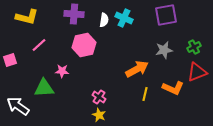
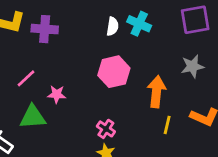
purple cross: (74, 14) -> (45, 29), moved
pink line: (39, 45) -> (26, 78), moved
pink hexagon: (84, 45) -> (114, 72), moved
orange arrow: (137, 69) -> (156, 92), turned -55

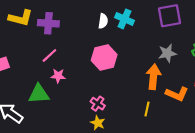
pink line: (26, 78) -> (49, 55), moved
orange arrow: (156, 92) -> (153, 77), moved
yellow line: (167, 125) -> (147, 109), moved

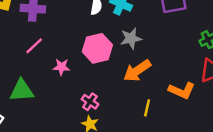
gray star: (167, 53) -> (131, 38), moved
pink star: (58, 76) -> (61, 67), moved
orange arrow: (153, 77) -> (137, 71), moved, turned -130

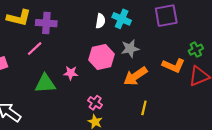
pink line: (34, 46) -> (35, 49), moved
green triangle: (22, 91) -> (45, 84), moved
orange L-shape: (182, 91) -> (174, 66), moved

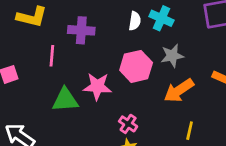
purple cross: (46, 23) -> (81, 30), moved
pink line: (35, 49) -> (52, 56), turned -42
pink star: (71, 73) -> (97, 86), size x1.5

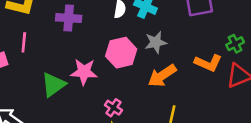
pink line: (52, 56) -> (24, 42), moved
green triangle: (65, 100) -> (53, 85), turned -32

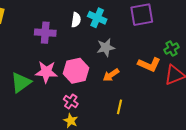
purple cross: (69, 18) -> (45, 33), moved
pink hexagon: (121, 53) -> (76, 71), moved
orange arrow: (162, 76) -> (111, 75), size x0.7

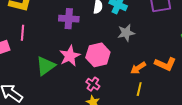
orange L-shape: (149, 64) -> (165, 64), moved
pink star: (46, 72) -> (70, 56), turned -30
orange arrow: (111, 75) -> (138, 68), moved

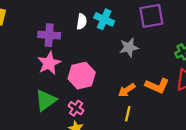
gray star: (126, 33) -> (129, 47), moved
pink star: (70, 56) -> (49, 63), moved
green triangle: (46, 66) -> (46, 100), moved

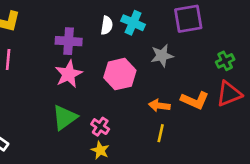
pink hexagon: (82, 76) -> (120, 74), moved
orange arrow: (127, 90) -> (159, 106), turned 42

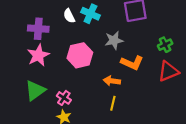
white semicircle: (107, 25) -> (69, 16), turned 144
orange L-shape: (195, 100) -> (132, 63), moved

